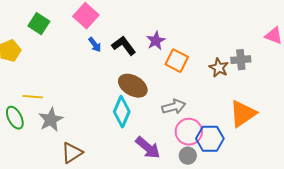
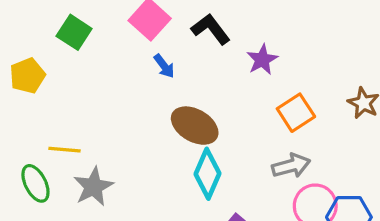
black L-shape: (124, 46) -> (211, 29), moved
orange square: (177, 61) -> (296, 113), moved, turned 30
brown ellipse: (133, 86) -> (195, 126), moved

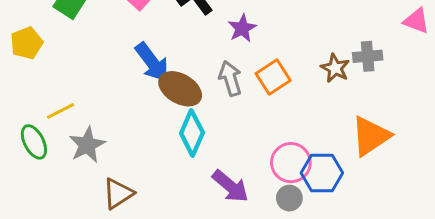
blue arrow: (164, 66) -> (152, 62), moved, size x1.8
yellow line: (64, 150) -> (61, 111), turned -32
gray arrow: (291, 166) -> (230, 78), moved, turned -92

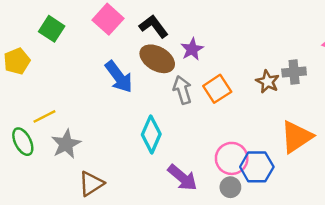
brown ellipse: (180, 89) -> (157, 59), moved

